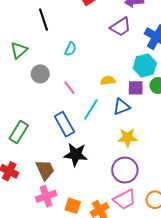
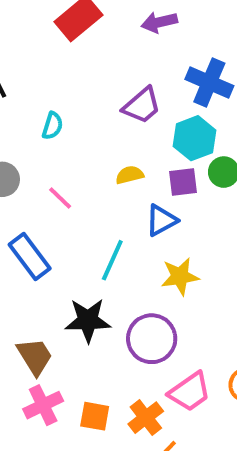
purple trapezoid: (121, 27) -> (142, 106), moved
cyan line: (91, 109) -> (112, 260), moved
blue rectangle: (64, 124) -> (30, 257), moved
purple circle: (125, 170) -> (152, 339), moved

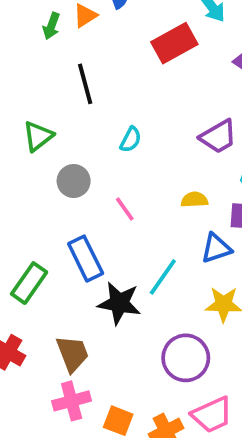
black star: (88, 320) -> (119, 303), moved

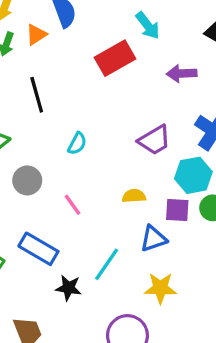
blue rectangle: (86, 259) -> (38, 249), turned -33
black star: (119, 303) -> (68, 288), size x0.7

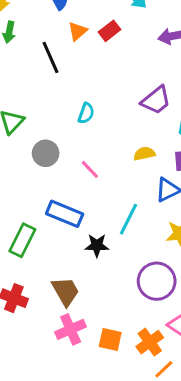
orange triangle: (36, 34) -> (78, 31), moved
red rectangle: (115, 58) -> (109, 31), size x0.6
black line: (37, 95) -> (50, 57), moved

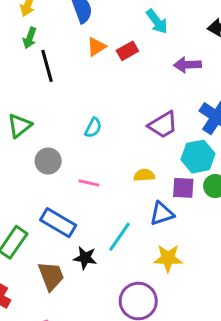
black line: (50, 57) -> (47, 66), moved
pink line: (90, 169) -> (89, 183), turned -42
brown trapezoid: (66, 291) -> (51, 276), moved

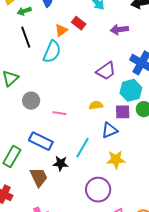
green arrow: (30, 38) -> (24, 11), moved, turned 56
orange triangle: (96, 47) -> (61, 30), moved
red rectangle: (127, 51) -> (79, 23), turned 72
cyan semicircle: (93, 128) -> (52, 52), moved, size x1.6

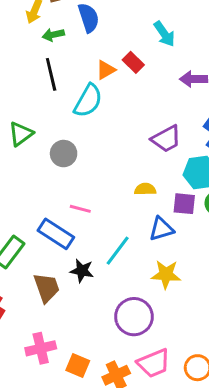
gray circle: (31, 101) -> (64, 154), moved
pink line: (59, 113) -> (80, 209), moved

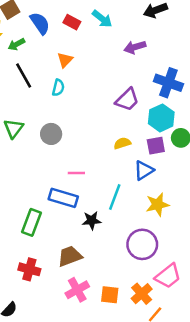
red rectangle: (133, 62) -> (72, 22), moved
cyan semicircle: (88, 101) -> (58, 88), size x0.6
brown trapezoid: (47, 288) -> (70, 256), moved, turned -75

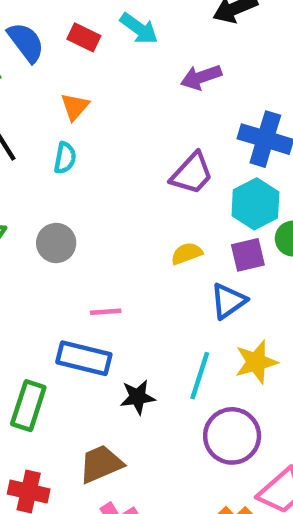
cyan line: (115, 197) -> (200, 376), moved

